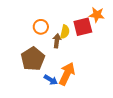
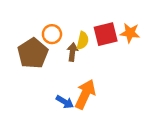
orange star: (97, 15) -> (130, 33), moved
brown pentagon: (33, 59) -> (33, 53), moved

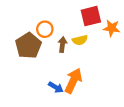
red square: (106, 34) -> (91, 16), moved
yellow semicircle: (83, 41) -> (80, 40), moved, turned 64

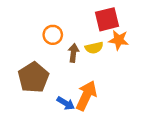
orange star: (112, 28) -> (119, 40), moved
brown pentagon: (28, 46) -> (33, 77), moved

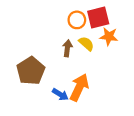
orange circle: (53, 35) -> (77, 20), moved
yellow semicircle: (94, 48) -> (86, 44), turned -126

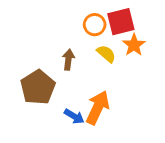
orange star: (109, 36) -> (134, 45), turned 30
brown arrow: (67, 48) -> (68, 60), moved

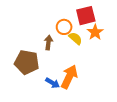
orange circle: (95, 25) -> (64, 27), moved
brown pentagon: (38, 87) -> (27, 62), turned -30

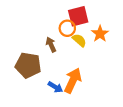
red square: (86, 16) -> (78, 16), moved
brown arrow: (48, 43) -> (51, 45), turned -32

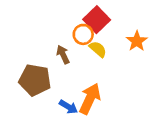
red square: (78, 16) -> (97, 20), turned -30
orange star: (100, 34) -> (137, 41), moved

